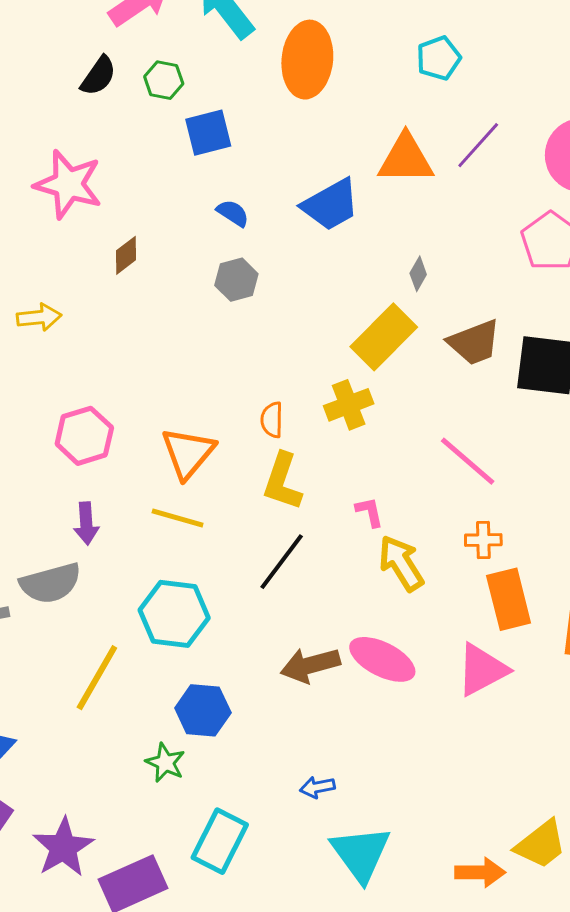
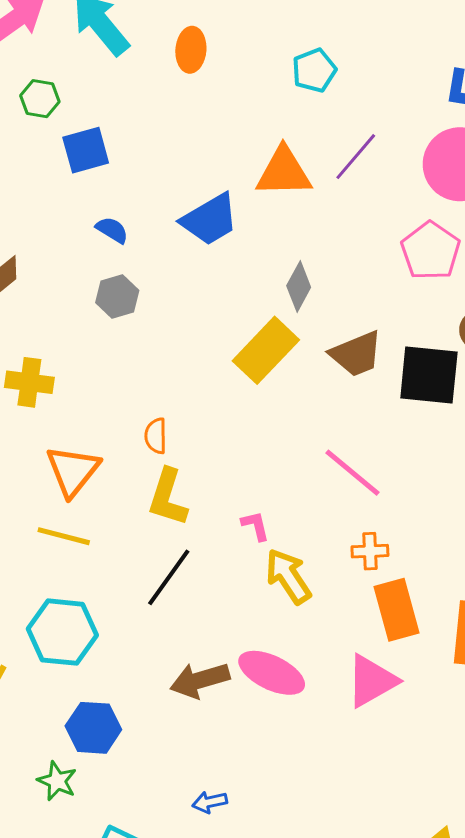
orange ellipse: (307, 60) -> (191, 50), moved, size x0.6
gray diamond: (418, 274) -> (299, 287), size x1.4
yellow cross: (349, 405) -> (29, 382), moved, turned 30

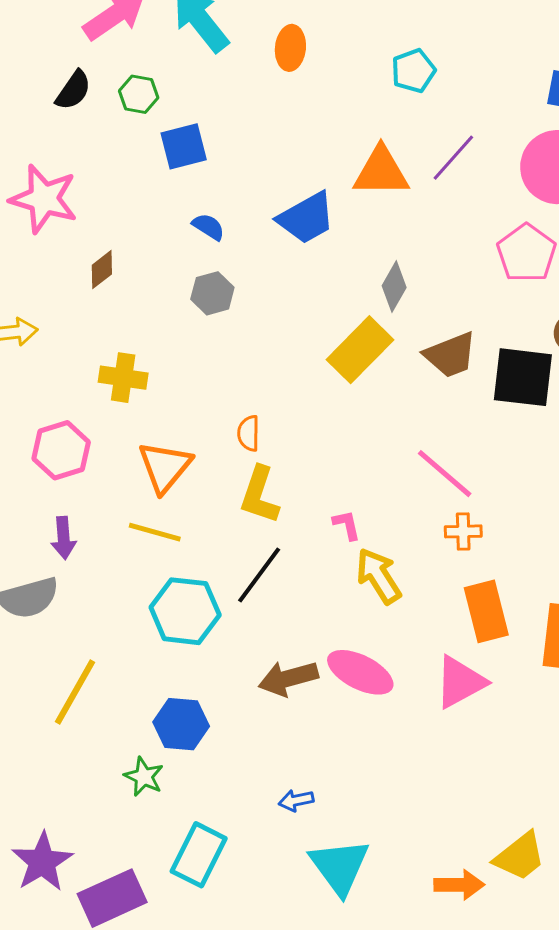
orange cross: (370, 551) -> (463, 531), moved
cyan hexagon: (62, 632) -> (185, 611), moved

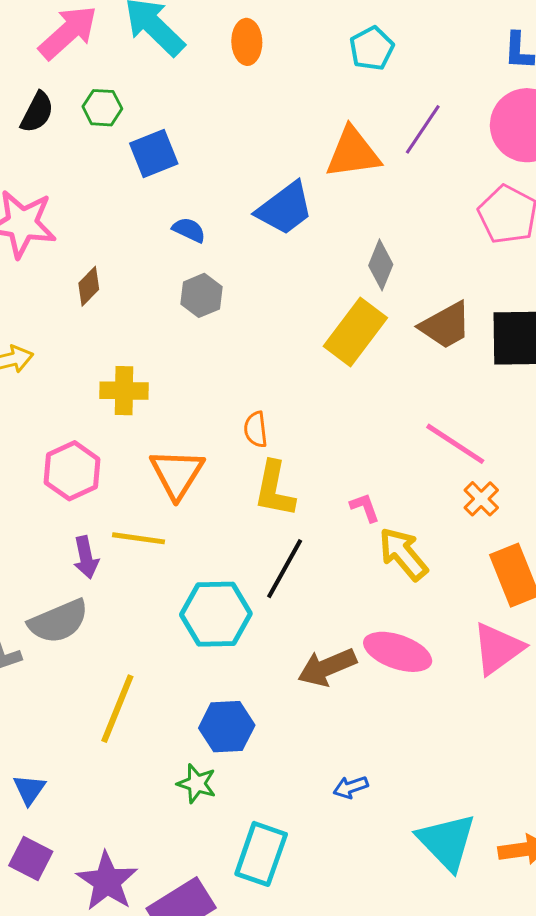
orange cross: (463, 531) -> (481, 499), turned -36
yellow line: (155, 532) -> (139, 538), moved
cyan triangle: (340, 867) -> (447, 842), moved

